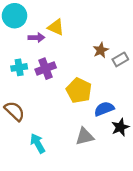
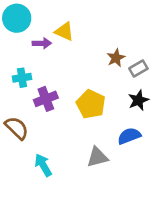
purple cross: (46, 69) -> (46, 99), moved
blue semicircle: (104, 109) -> (129, 136), moved
black star: (120, 127) -> (138, 100), moved

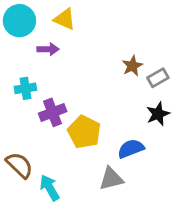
yellow triangle: (64, 31) -> (65, 19), moved
yellow pentagon: (91, 104) -> (84, 132), moved
brown semicircle: (17, 128) -> (19, 165), moved
blue semicircle: (129, 136) -> (131, 149), moved

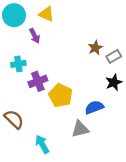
purple arrow: (48, 49) -> (35, 36), turned 64
cyan arrow: (50, 188) -> (42, 144), moved

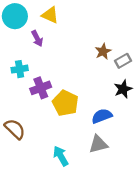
gray triangle: (80, 129) -> (98, 144), moved
cyan arrow: (42, 144) -> (61, 156), moved

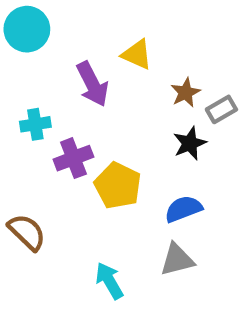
yellow triangle: (50, 15) -> (137, 54), moved
purple arrow: (37, 38) -> (92, 84), moved, size x1.5
black star: (123, 89) -> (190, 143), moved

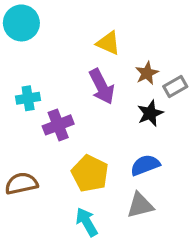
purple arrow: (92, 84) -> (102, 87), moved
yellow pentagon: (118, 186) -> (90, 173), moved
brown semicircle: (27, 232) -> (21, 184), turned -56

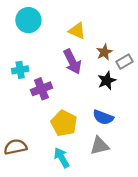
cyan circle: (21, 23) -> (28, 20), moved
blue semicircle: (145, 165) -> (103, 117), turned -138
brown semicircle: (21, 184) -> (15, 147), moved

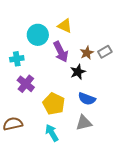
cyan circle: (28, 20) -> (38, 35), moved
brown star: (104, 52) -> (87, 53), moved
black star: (107, 81) -> (78, 72), moved
purple cross: (41, 89) -> (26, 84), moved, turned -30

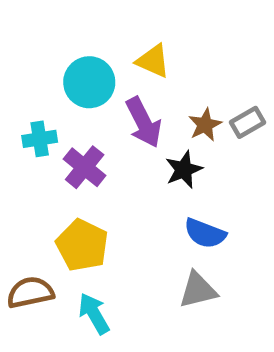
purple cross: (26, 84) -> (85, 167), moved
yellow pentagon: (54, 104) -> (82, 245), moved
cyan arrow: (52, 133) -> (94, 314), moved

